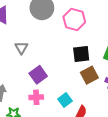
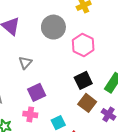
black square: (81, 54) -> (83, 80), turned -30
brown square: (89, 75) -> (87, 103), turned -36

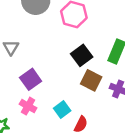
pink cross: (30, 114) -> (28, 106), turned 32

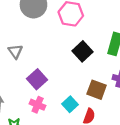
brown square: (91, 80) -> (97, 90), moved

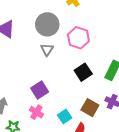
gray triangle: (15, 51) -> (47, 50), moved

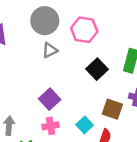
gray triangle: (47, 50) -> (50, 50), turned 40
pink cross: (36, 112) -> (51, 126), turned -32

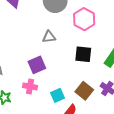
gray triangle: (50, 50) -> (49, 37), moved
black square: (97, 69) -> (83, 54), turned 30

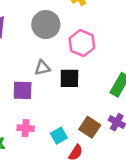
black square: (83, 54) -> (69, 78), moved
purple square: (37, 65) -> (23, 90), moved, turned 30

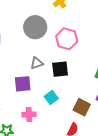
cyan square: (59, 136) -> (51, 98), moved

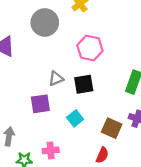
gray circle: (35, 27) -> (45, 22), moved
pink cross: (29, 115) -> (51, 150), moved

